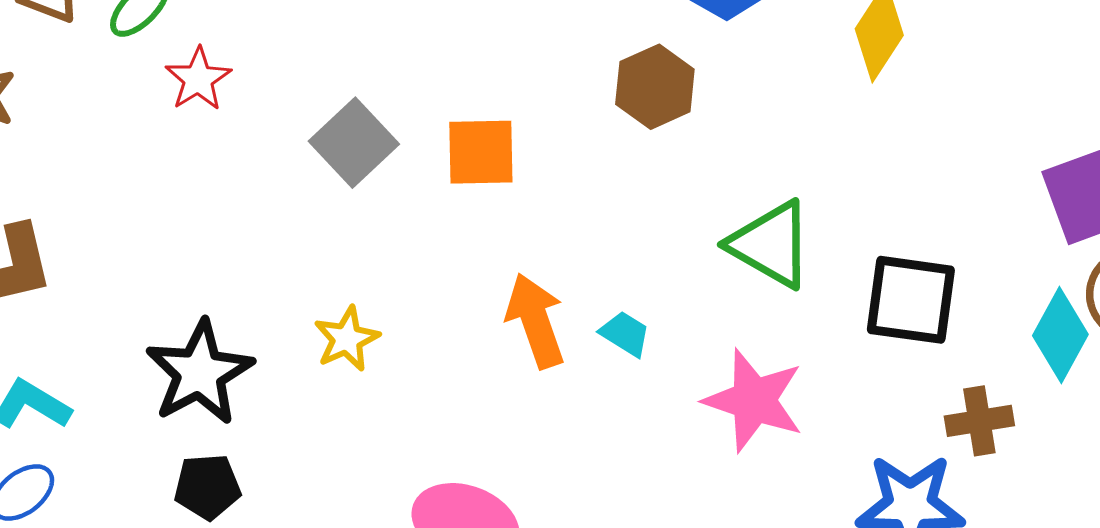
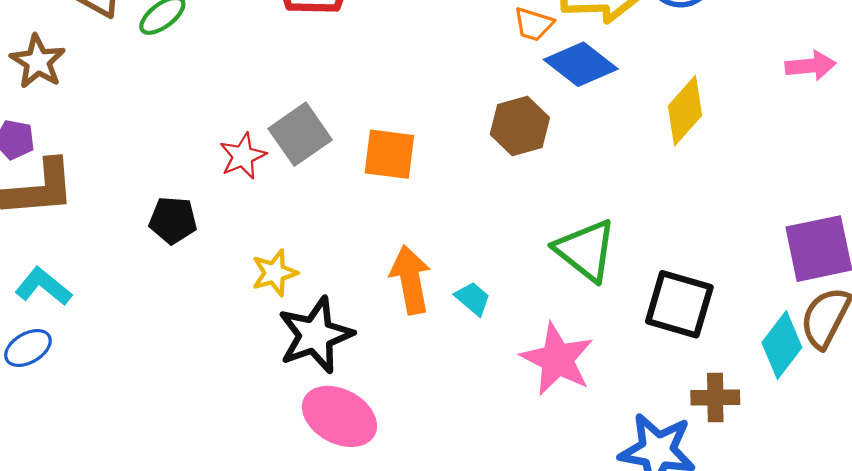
red star: (198, 79) -> (243, 156), moved
black star: (200, 373) -> (315, 335), moved
black pentagon: (207, 487) -> (173, 220), moved

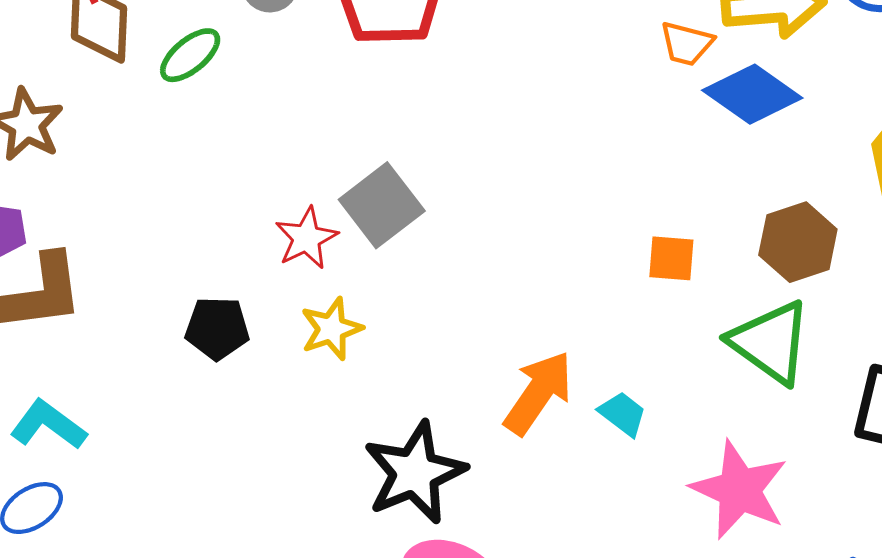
brown hexagon: (520, 126) -> (798, 242), moved
orange square: (389, 154) -> (671, 258), moved, size x0.7
yellow star: (274, 273) -> (331, 329), moved
orange arrow: (410, 280) -> (538, 393), turned 48

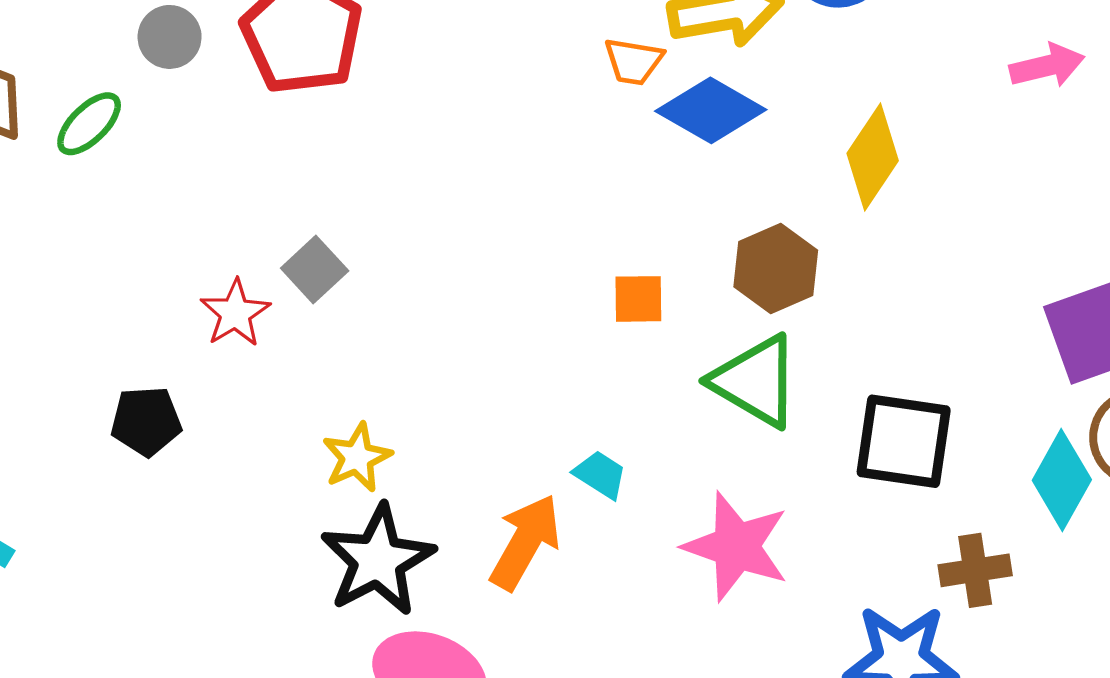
gray square: (382, 205) -> (315, 270), size x0.7
yellow star: (331, 329) -> (357, 457), moved
orange arrow: (538, 393) -> (525, 542), moved

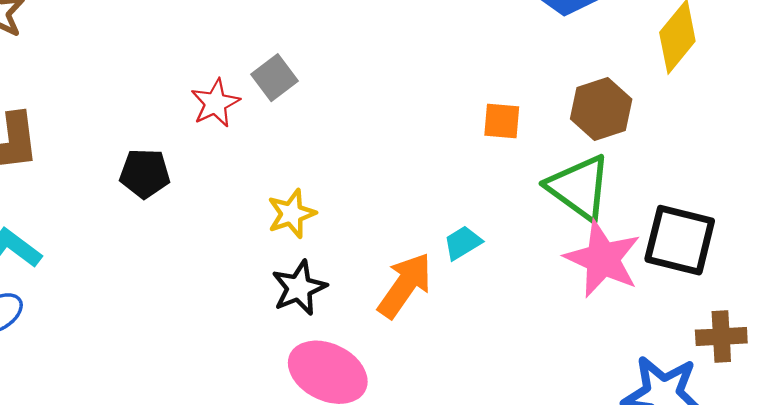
cyan trapezoid: (600, 475) -> (463, 243), turned -69
pink star: (736, 546) -> (603, 259), moved
black star: (378, 560) -> (299, 288), size x0.7

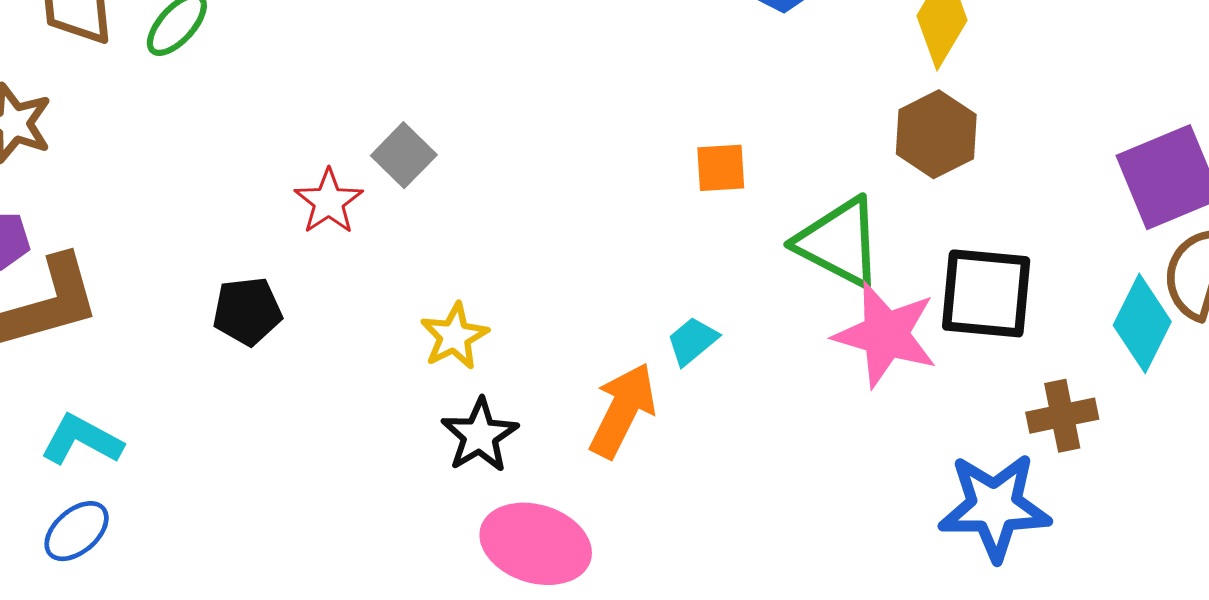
brown hexagon: (601, 109) -> (936, 134), moved

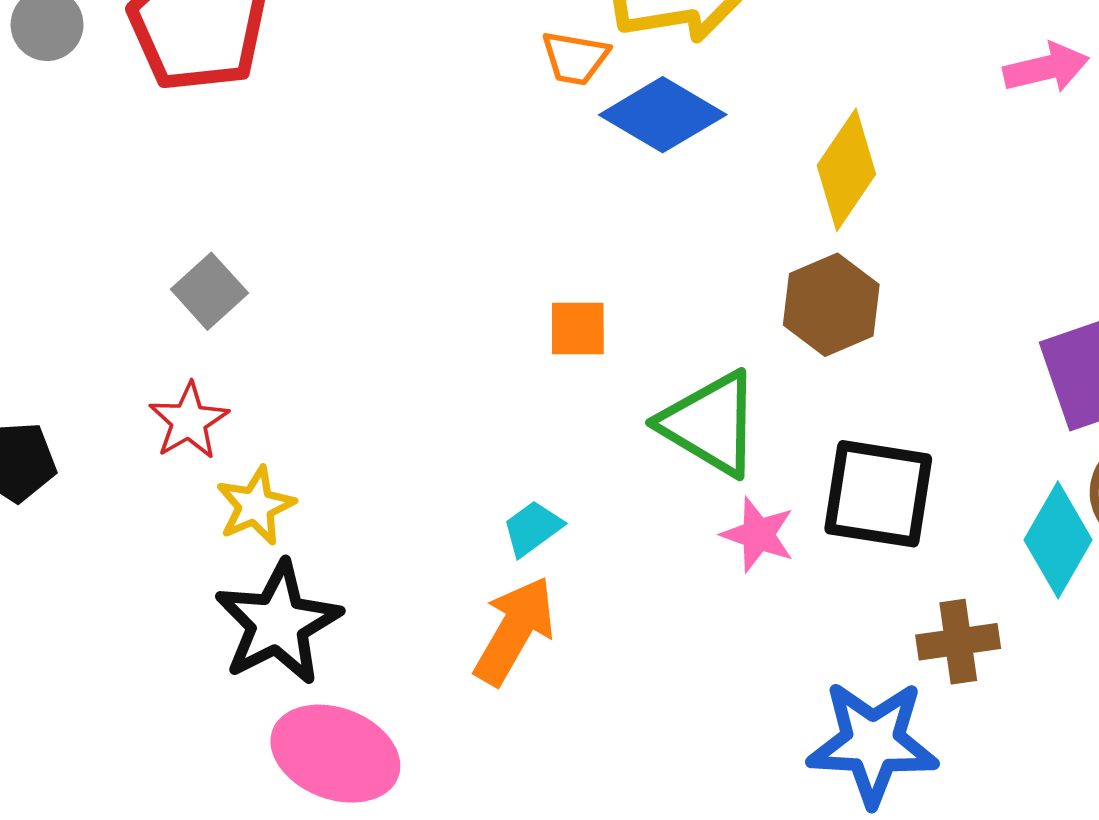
red star: (329, 202) -> (189, 421), moved
pink star: (885, 335) -> (758, 535), size x0.6
orange arrow: (623, 410) -> (514, 631), moved
black star: (480, 435) -> (278, 623), size x1.4

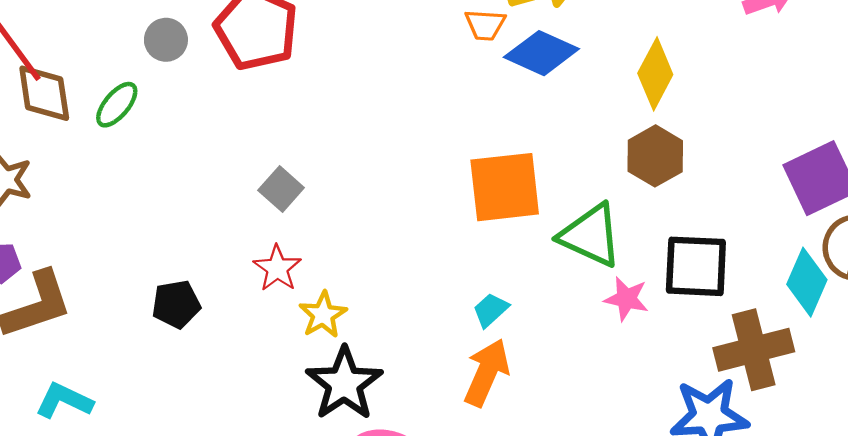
orange square: (578, 329) -> (505, 187), size x2.0
brown cross: (958, 642) -> (754, 350), size x1.6

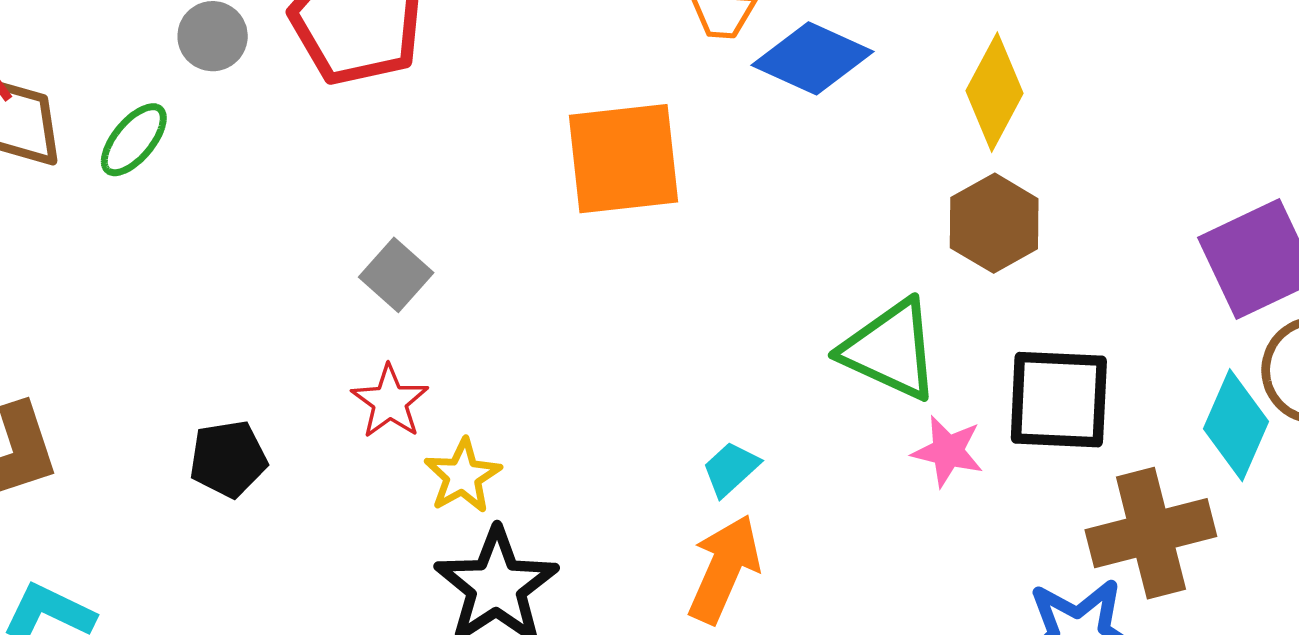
orange square: (505, 187) -> (623, 159), moved

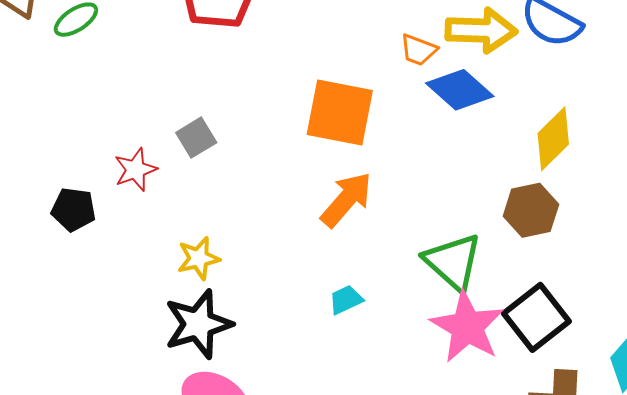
black square: (1059, 400) -> (536, 317), turned 32
red star: (390, 402) -> (135, 170), moved
pink star: (948, 451) -> (467, 327), size x1.8
orange arrow: (724, 569) -> (346, 200), moved

